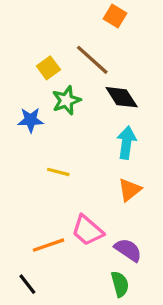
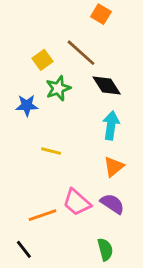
purple semicircle: (128, 250) -> (112, 204), moved

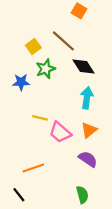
pink trapezoid: (77, 202) -> (60, 132), moved

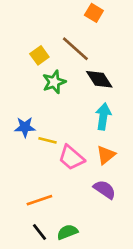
blue star: (21, 82) -> (25, 127), moved
black line: (19, 195) -> (39, 232), moved
green semicircle: (82, 195) -> (67, 232), moved, turned -96

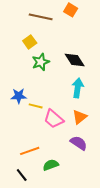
brown line: (75, 49) -> (41, 17), moved, turned -30
black line: (39, 232) -> (22, 175), moved
green semicircle: (67, 232) -> (51, 165), moved

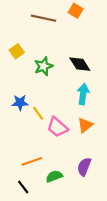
yellow square: (30, 42) -> (17, 51), moved
yellow line: (36, 106) -> (38, 113), turned 40
purple semicircle: (79, 143) -> (84, 167), moved, turned -102

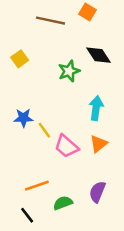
black diamond: (80, 64) -> (99, 55), moved
green star: (44, 66) -> (69, 71), moved

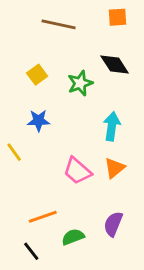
orange square: (87, 12) -> (117, 17), moved, turned -35
yellow square: (20, 59) -> (37, 75), moved
blue star: (23, 118) -> (38, 121), moved
yellow line: (44, 130) -> (14, 152), moved

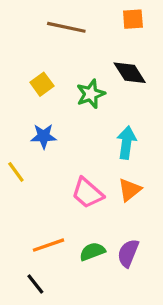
green semicircle: (73, 237) -> (92, 252), moved

